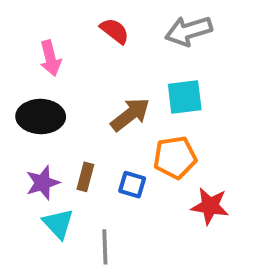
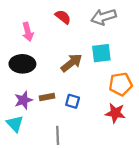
orange pentagon: (175, 157) -> (121, 84), moved
brown rectangle: (85, 177) -> (47, 97), turned 64
cyan triangle: (58, 224) -> (15, 124), moved

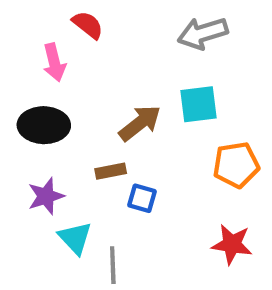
red semicircle: (63, 17) -> (88, 25), moved
brown rectangle: (47, 97) -> (111, 171), moved
red star: (115, 113) -> (232, 244), moved
cyan triangle: (15, 124) -> (75, 238), moved

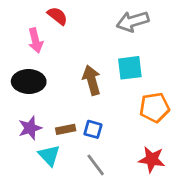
brown arrow: (140, 123) -> (92, 80), turned -68
brown rectangle: (111, 171) -> (66, 129), moved
gray line: (113, 265) -> (96, 165), moved, turned -35

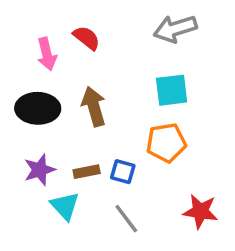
red semicircle: (57, 16) -> (87, 38), moved
brown arrow: (92, 80) -> (94, 107), moved
orange pentagon: (154, 107) -> (166, 143), moved

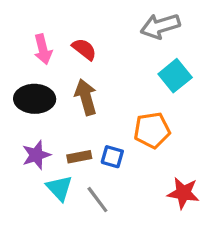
red semicircle: (87, 38) -> (84, 49), moved
cyan square: (172, 90) -> (175, 76), moved, turned -32
gray line: (126, 219) -> (97, 200), moved

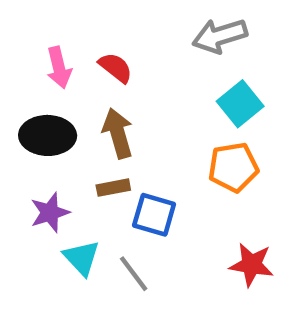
orange pentagon: (152, 130) -> (233, 167), moved
brown rectangle: (79, 157) -> (113, 188), moved
blue square: (112, 157) -> (154, 215), size x1.4

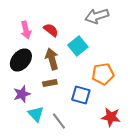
cyan square: (240, 104) -> (78, 46), moved
black ellipse: (48, 135) -> (21, 60), turned -50
blue square: (154, 215) -> (81, 95), moved

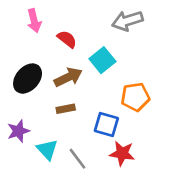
pink arrow: (26, 30) -> (34, 21), moved
brown arrow: (52, 59) -> (68, 77), turned 80
purple star: (22, 94) -> (18, 131), moved
red star: (111, 117) -> (122, 153), moved

